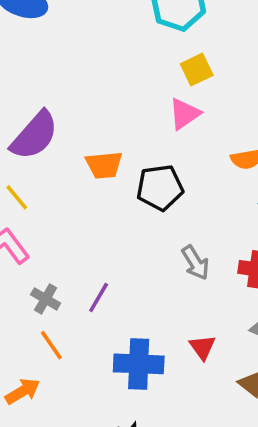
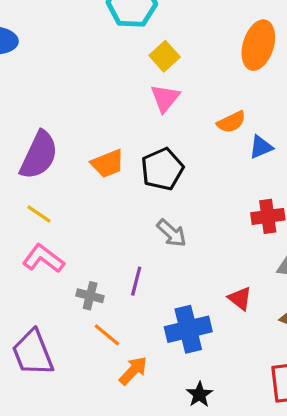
gray arrow: (195, 263) -> (172, 233), moved
orange arrow: (23, 391) -> (133, 371), moved

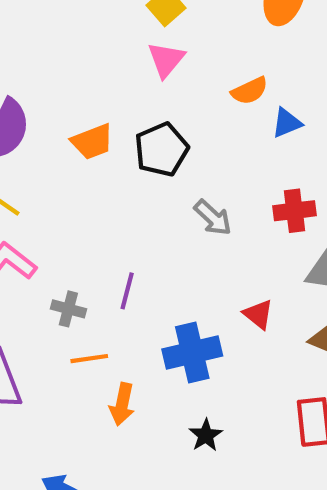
gray arrow: (172, 233) -> (213, 218), moved
orange line: (107, 335) -> (89, 359), turned -48
orange arrow: (133, 371) -> (122, 404), turned 148

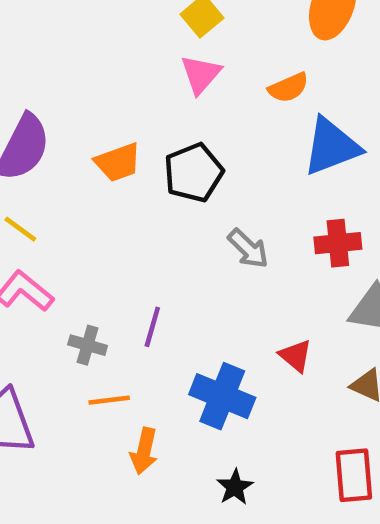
orange semicircle: (250, 91) -> (288, 88), moved
blue triangle: (287, 123) -> (331, 147), size x1.8
blue cross: (192, 353) -> (222, 396), turned 34

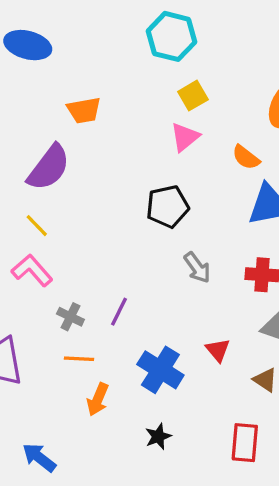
orange semicircle: (288, 88) -> (246, 157), turned 52
orange trapezoid: (118, 162) -> (84, 110), moved

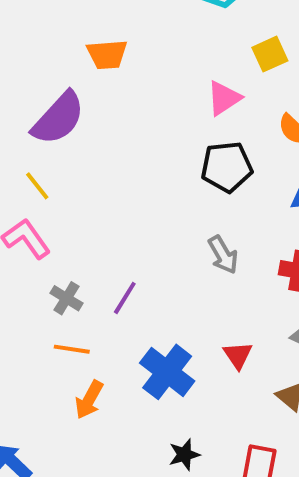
yellow square: (193, 96) -> (270, 54), moved
black pentagon: (168, 207) -> (227, 167), moved
black star: (158, 436) -> (184, 455), moved

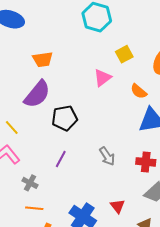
purple semicircle: (58, 118) -> (37, 94), moved
black pentagon: (227, 167) -> (65, 118), moved
purple line: (125, 298) -> (61, 159), moved

